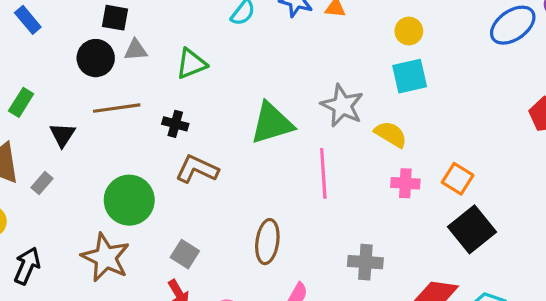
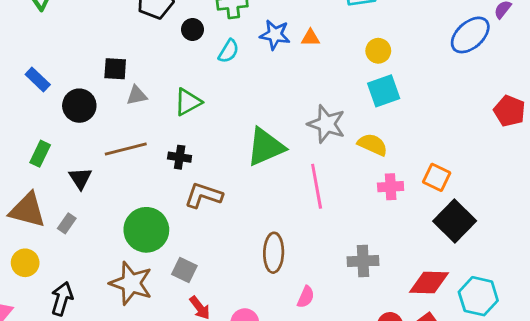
black circle: (96, 58) -> (79, 106), moved
gray square: (185, 254) -> (184, 270), moved

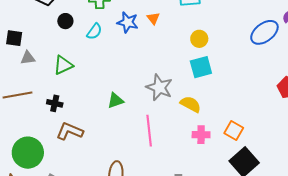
black circle: (192, 29) -> (65, 21), moved
orange triangle: (310, 38) -> (153, 18), moved, turned 48
green triangle: (266, 147) -> (115, 100), size x0.6

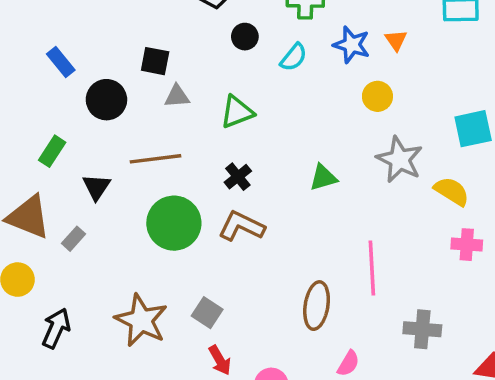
yellow circle: (199, 39) -> (377, 96), moved
black cross: (55, 103) -> (238, 177), moved, turned 35
pink line: (149, 131) -> (372, 268), moved
green circle: (28, 153) -> (174, 223), moved

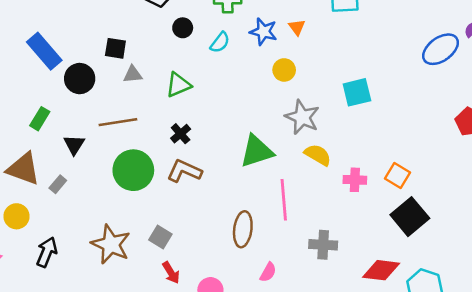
blue rectangle: (61, 62) -> (44, 51), size x1.6
green triangle: (323, 178) -> (257, 151), moved, size x1.6
yellow semicircle: (452, 191) -> (318, 155), moved

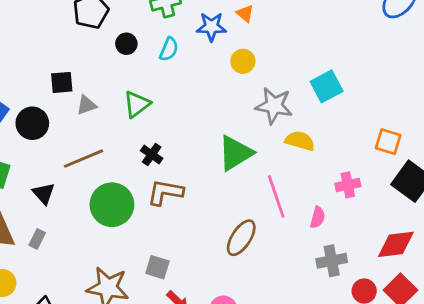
cyan square: (357, 92) -> (327, 86), moved
pink cross: (355, 180) -> (348, 185), moved
brown ellipse: (243, 229) -> (241, 238), turned 40
gray cross: (323, 245) -> (332, 261), moved
pink semicircle: (268, 272) -> (318, 217), moved

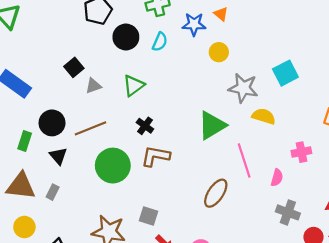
black circle: (126, 44) -> (126, 37), size x1.5
black square: (62, 82) -> (74, 67), turned -36
black circle: (32, 123) -> (52, 123), moved
gray cross: (332, 261) -> (288, 212), turned 30

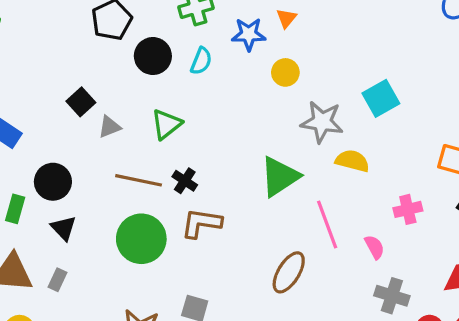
orange triangle: (221, 14) -> (286, 18), turned 32
brown line: (90, 128) -> (139, 180), moved, turned 36
pink semicircle: (277, 178) -> (375, 247), turned -42

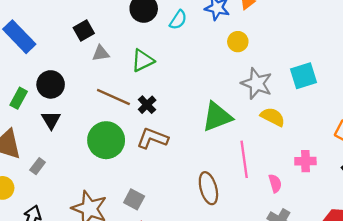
brown ellipse: (289, 272) -> (208, 188), turned -60
gray rectangle: (57, 280) -> (38, 166), moved

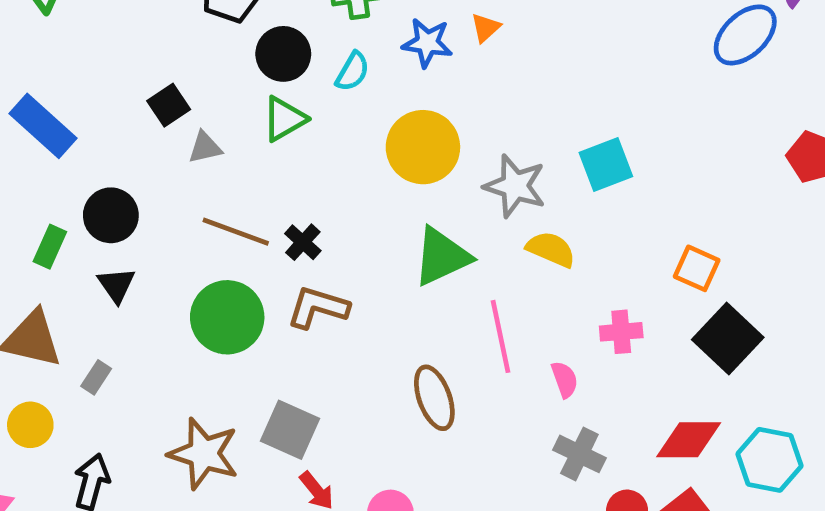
yellow circle: (238, 42) -> (423, 147), moved, size x1.8
green triangle: (143, 61) -> (284, 119), moved
gray square: (134, 199) -> (290, 430), size x1.4

